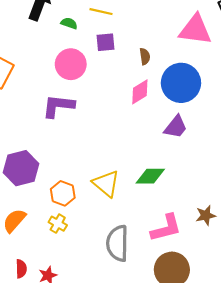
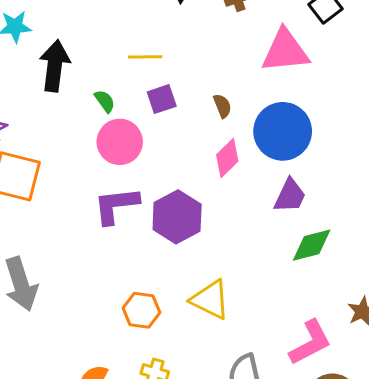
green semicircle: (69, 23) -> (105, 101), moved, turned 49
purple hexagon: (21, 168) -> (177, 217), moved
green diamond: (150, 176) -> (312, 245), moved
orange hexagon: (63, 193) -> (141, 310), moved

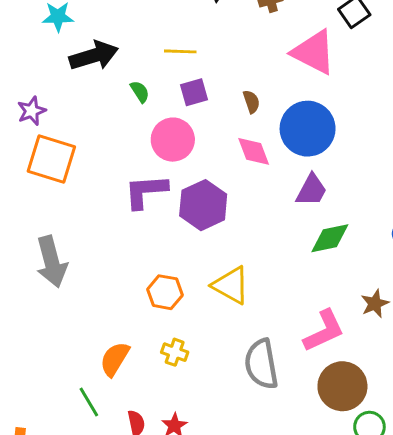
pink triangle: (285, 51) -> (314, 52), turned 30
black arrow: (55, 66) -> (94, 56), turned 63
pink circle: (120, 142) -> (173, 140), moved
pink diamond: (227, 158) -> (254, 151), turned -69

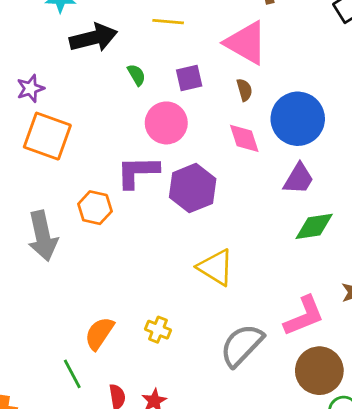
yellow line: (180, 51) -> (168, 22), moved
pink triangle: (314, 52) -> (246, 43), moved
orange hexagon: (165, 292) -> (95, 208), moved
gray semicircle: (261, 364) -> (242, 345), turned 51

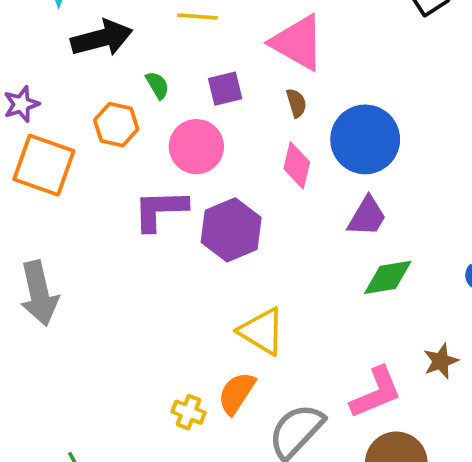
pink diamond: (244, 138) -> (297, 165), turned 32
orange hexagon: (95, 208) -> (116, 125), moved
orange semicircle: (99, 333) -> (237, 393), moved

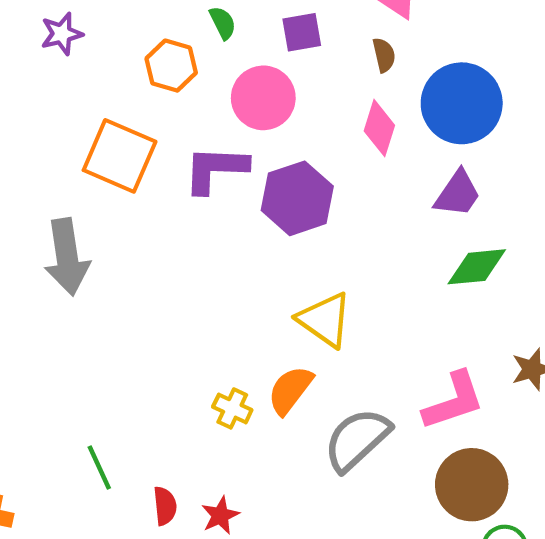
orange square: (44, 165) -> (120, 156), moved

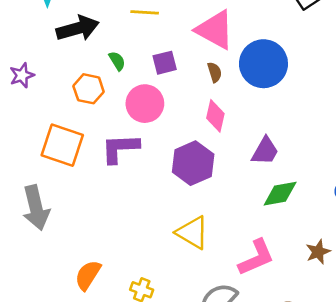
blue circle: (462, 103) -> (263, 64), moved
purple hexagon: (297, 198) -> (193, 163), moved
orange semicircle: (290, 390) -> (88, 275), moved
pink L-shape: (454, 401) -> (256, 258), moved

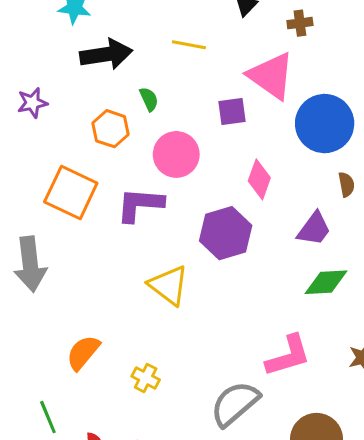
purple square: (165, 63) -> (232, 112), moved
brown semicircle: (215, 72) -> (346, 184), moved
yellow triangle: (192, 233) -> (169, 285), moved

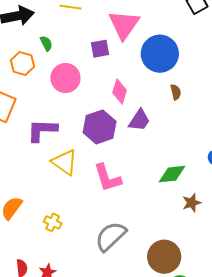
pink triangle: (271, 76) -> (124, 25), turned 32
purple L-shape: (140, 205) -> (42, 130), moved
purple trapezoid: (314, 229) -> (139, 120), moved
green diamond: (326, 282) -> (172, 174), moved
pink L-shape: (288, 356) -> (107, 178), moved, turned 92

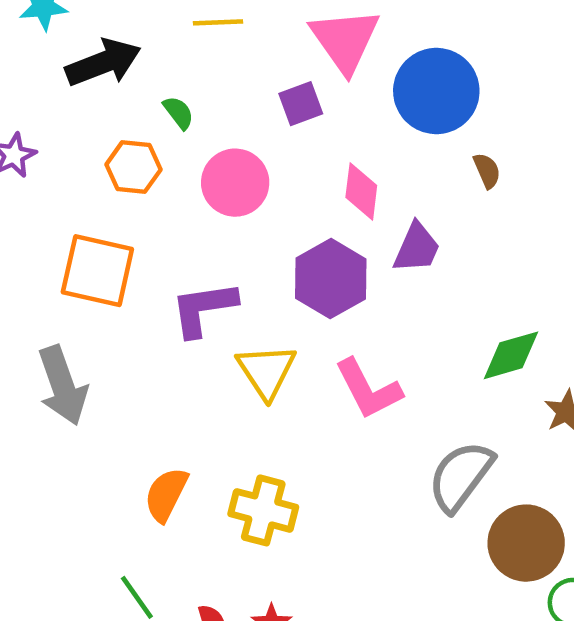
yellow triangle: (65, 162) -> (266, 371), turned 32
yellow cross: (53, 222) -> (263, 510), size x1.6
gray semicircle: (111, 236) -> (461, 476), moved

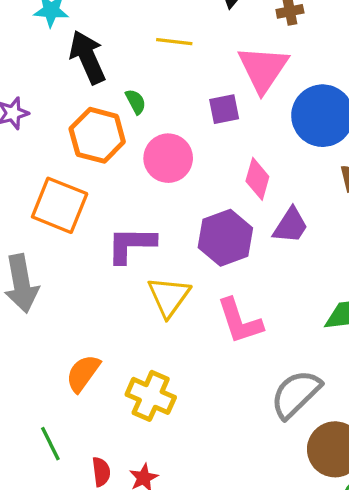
black arrow: (103, 63) -> (88, 57), turned -102
orange hexagon: (133, 167) -> (97, 135), size x1.4

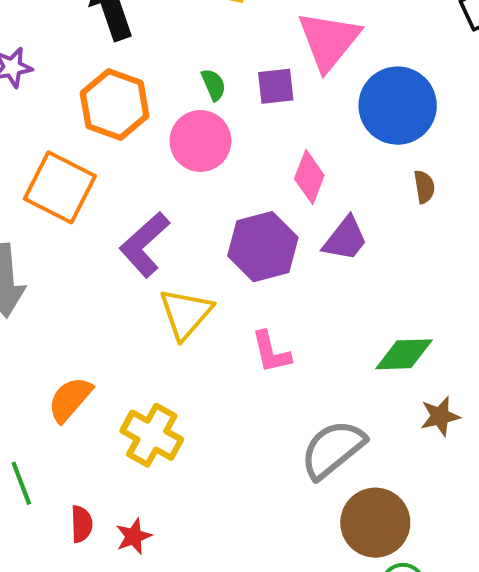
green semicircle: (136, 102) -> (214, 85), moved
purple L-shape: (131, 245) -> (144, 245), turned -48
pink L-shape: (240, 321) -> (271, 352), size x0.7

